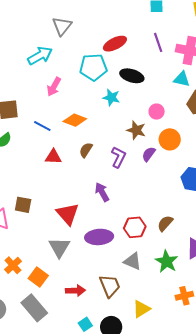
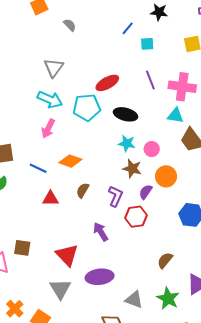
cyan arrow: (40, 56) -> (50, 100), moved, turned 55
cyan star: (111, 97) -> (127, 143), moved
red hexagon: (135, 227) -> (136, 217), moved

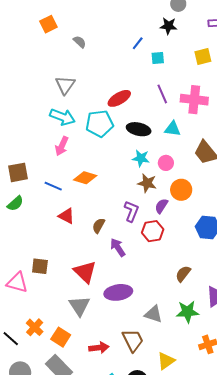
cyan triangle: (176, 116) -> (173, 129), moved
brown semicircle: (83, 190) -> (99, 226), moved
red triangle: (50, 199) -> (66, 216), turned 30
green star: (168, 298) -> (187, 312), turned -30

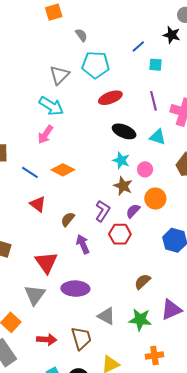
cyan pentagon: (99, 124) -> (96, 65), moved

